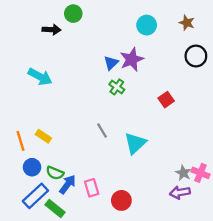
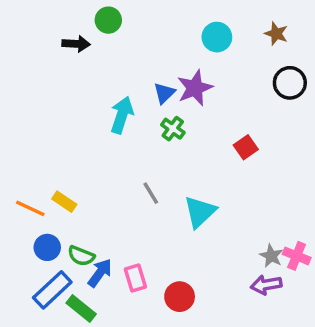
cyan arrow: (40, 77) -> (122, 115), moved, turned -100
orange line: (21, 141) -> (30, 208), turned -48

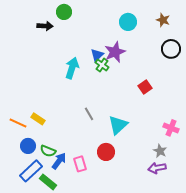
green cross: (173, 129) -> (102, 65), moved
pink cross: (297, 256) -> (171, 128), moved
red circle: (180, 297) -> (106, 152), moved

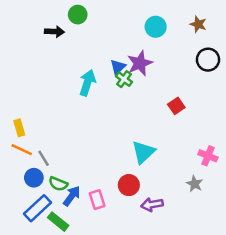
gray line: (89, 114) -> (44, 158), moved
yellow rectangle: (38, 119) -> (19, 128), moved, turned 40
purple arrow: (157, 168) -> (152, 205), moved

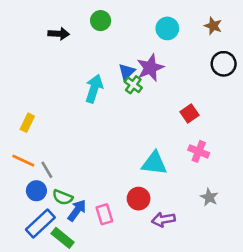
green circle: (78, 15) -> (101, 21), moved
yellow rectangle: (19, 128) -> (27, 123), moved, turned 42
cyan triangle: (143, 152) -> (154, 163), turned 50
pink cross: (208, 156) -> (199, 151), moved

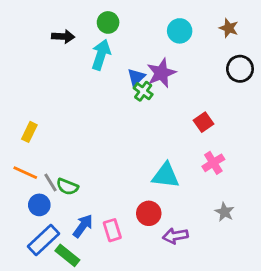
cyan arrow: (94, 89) -> (101, 55), moved
pink cross: (199, 151) -> (213, 163), turned 36
green semicircle: (63, 197) -> (67, 187), moved

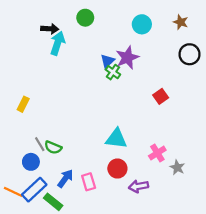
cyan arrow: (101, 55) -> (58, 43), moved
pink cross: (213, 163) -> (157, 153), moved
orange line: (25, 173) -> (13, 192), moved
cyan triangle: (166, 175) -> (116, 139), moved

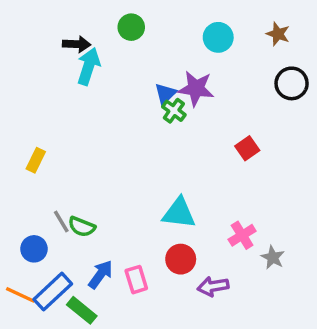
purple star: (127, 58) -> (196, 89), turned 30
blue circle: (31, 162) -> (34, 249), moved

